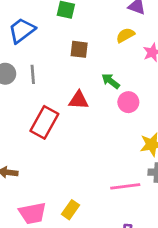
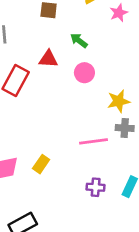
pink circle: (128, 102) -> (84, 73), moved

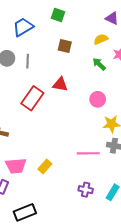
green arrow: (79, 40) -> (99, 64), moved
pink circle: (84, 73) -> (98, 99), moved

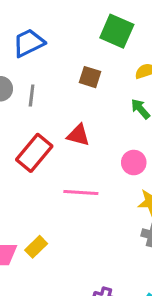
green square: (58, 15) -> (117, 31), moved, size x1.5
pink line: (88, 153) -> (81, 192), moved
yellow rectangle: (45, 166) -> (36, 247), moved

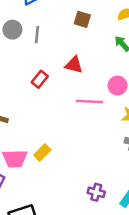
red rectangle: (34, 153) -> (40, 79), size x0.6
pink line: (81, 192) -> (89, 102), moved

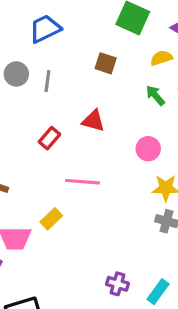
pink line: (89, 102) -> (83, 182), moved
yellow rectangle: (42, 153) -> (51, 219), moved

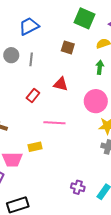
green arrow: (155, 95) -> (100, 67), turned 48
pink circle: (148, 149) -> (96, 101), size x1.5
yellow rectangle: (51, 219) -> (35, 147), turned 32

